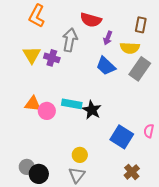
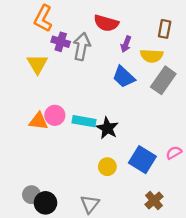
purple cross: (52, 58) -> (61, 42), moved
pink circle: (47, 111) -> (55, 115), moved
pink semicircle: (149, 131) -> (174, 153), turned 48
yellow circle: (80, 155) -> (107, 167), moved

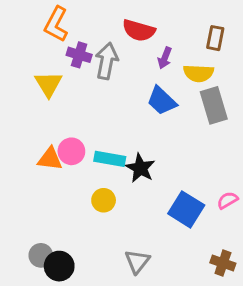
gray rectangle: (163, 80) -> (214, 105), turned -52
yellow circle: (107, 167) -> (104, 200), moved
brown cross: (154, 201) -> (223, 263), moved, turned -30
gray triangle: (90, 204) -> (137, 261), moved

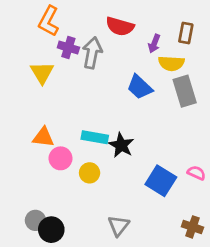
purple arrow: (165, 58) -> (154, 44), moved
pink circle: (71, 151) -> (61, 158), moved
pink semicircle: (228, 200) -> (196, 173), turned 54

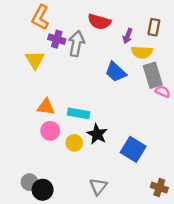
orange triangle: (43, 137) -> (46, 107), moved
black star: (121, 145) -> (97, 134), moved
pink semicircle: (196, 173) -> (163, 92), moved

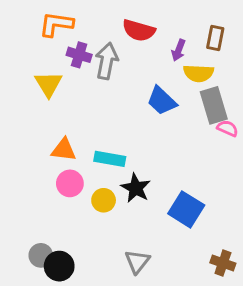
orange L-shape: (40, 17) -> (56, 24), turned 70

